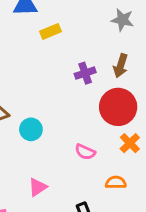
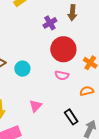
red circle: (118, 107) -> (63, 49), moved

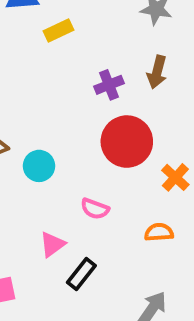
pink semicircle: (62, 75) -> (95, 209), moved
black rectangle: (71, 117) -> (81, 274), moved, turned 63

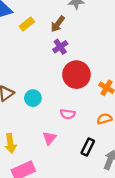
brown arrow: (157, 72) -> (58, 24), moved, turned 35
black rectangle: (81, 274) -> (88, 147), moved

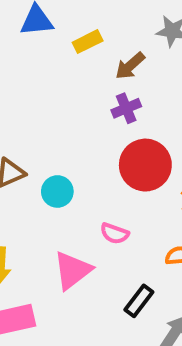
yellow rectangle: (27, 24) -> (88, 42), moved
pink triangle: (49, 138) -> (72, 270), size x1.5

